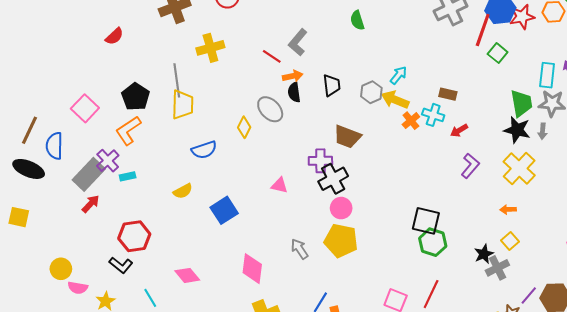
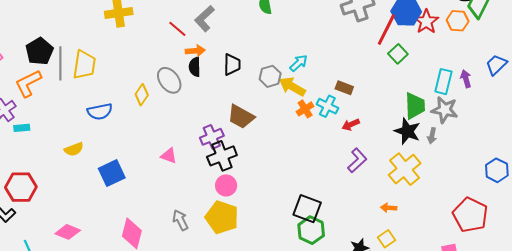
red star: (522, 17) -> (426, 22), turned -30
gray line: (177, 80) -> (60, 63), moved
purple cross: (320, 161) -> (212, 137), turned -30
pink diamond: (187, 275) -> (68, 232), turned -35

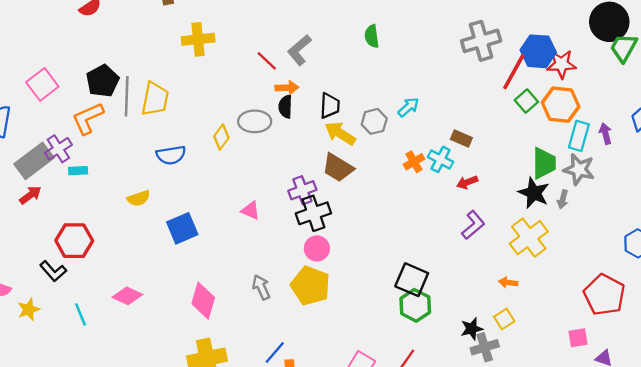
orange hexagon: (458, 21) -> (561, 105), moved, size x1.4
red star: (426, 22) -> (561, 64), turned 30
gray ellipse: (169, 80) -> (255, 121), turned -56
yellow arrow: (292, 87) -> (340, 133), moved

